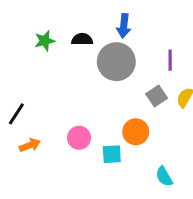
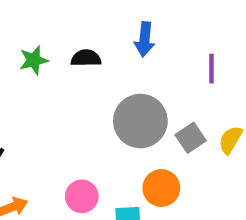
purple line: (170, 60) -> (212, 69), moved
gray circle: (116, 62) -> (140, 121), moved

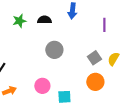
gray circle: (140, 121) -> (54, 50), moved, size x0.7
orange circle: (161, 188) -> (95, 82), moved

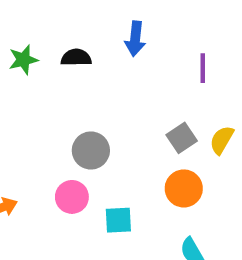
gray circle: (54, 50) -> (91, 150), moved

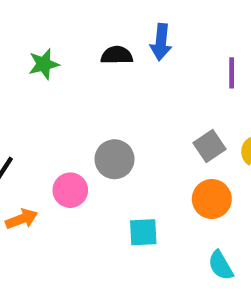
black semicircle: (76, 58) -> (117, 55), moved
pink circle: (72, 197) -> (70, 190), moved

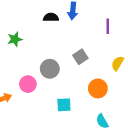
green star: (44, 64) -> (15, 39), moved
gray square: (210, 146) -> (80, 57), moved

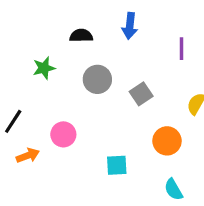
black semicircle: (51, 17) -> (81, 36), moved
gray circle: (50, 69) -> (97, 79), moved

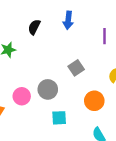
black semicircle: (81, 36) -> (34, 27), turned -63
gray circle: (97, 79) -> (48, 89), moved

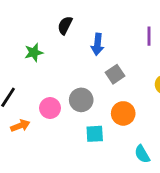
blue arrow: (68, 20) -> (97, 44), moved
orange circle: (94, 101) -> (123, 113), moved

